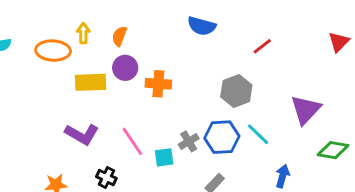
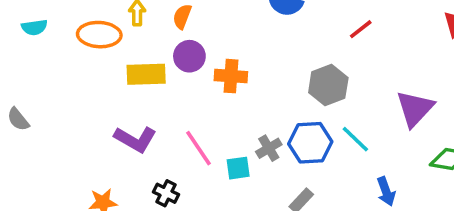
blue arrow: (283, 176) -> (386, 191), turned 145

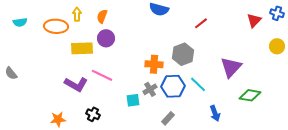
orange cross: (231, 76) -> (154, 64), moved
pink line: (198, 148) -> (102, 75), moved, turned -30

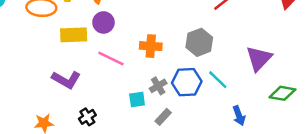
orange cross: (154, 64) -> (151, 46), moved
pink line: (102, 75) -> (111, 58), moved
black cross: (93, 114) -> (87, 117), turned 32
gray rectangle: (168, 118) -> (163, 117), moved

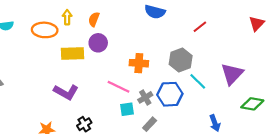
pink line: (111, 58) -> (118, 87), moved
cyan line: (218, 80) -> (198, 81), moved

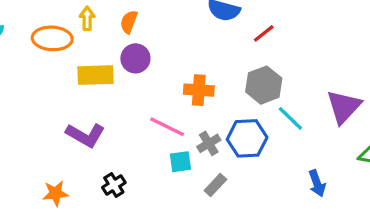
red line: (200, 27) -> (264, 33), moved

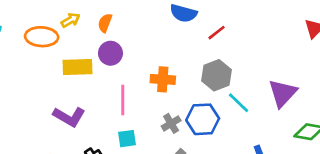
yellow arrow: (87, 18) -> (71, 20), turned 60
pink line: (167, 127) -> (123, 100), moved, turned 64
cyan square: (180, 162) -> (127, 139), moved

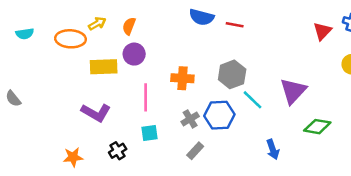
red line: (217, 33) -> (235, 25), moved, turned 48

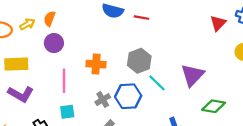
yellow arrow: (97, 24) -> (27, 24), moved
yellow rectangle: (104, 67) -> (16, 64), moved

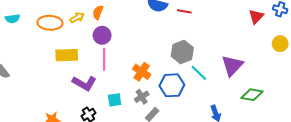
orange cross: (96, 64) -> (142, 72), moved, turned 30
pink line: (64, 81) -> (104, 59), moved
purple L-shape: (21, 94) -> (84, 83), moved
gray cross: (103, 100) -> (142, 97), moved

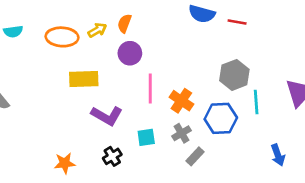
pink line: (104, 59) -> (150, 89), moved
cyan line: (199, 73) -> (256, 102), turned 42

